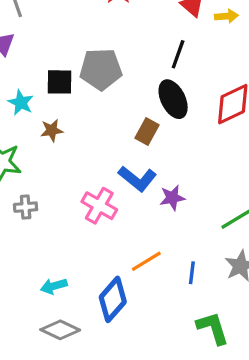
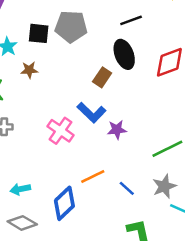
black line: (178, 54) -> (131, 20), turned 45
blue line: (192, 273) -> (127, 188), turned -60

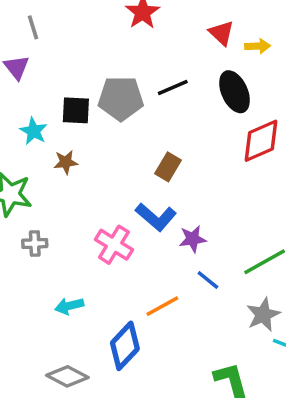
black line: (131, 20) -> (173, 87), moved
black ellipse: (124, 54) -> (235, 92), moved
blue line: (127, 188) -> (208, 280), moved
cyan arrow: (20, 189) -> (69, 306), moved

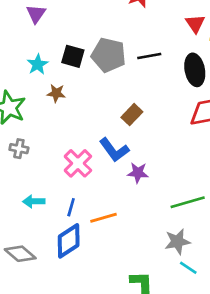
blue line: (208, 280) -> (71, 207), moved, turned 54

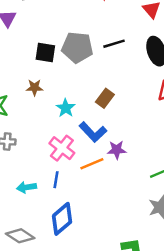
cyan star: (38, 64) -> (66, 108), moved
blue line: (71, 207) -> (56, 180), moved
orange line: (104, 218) -> (92, 164), moved

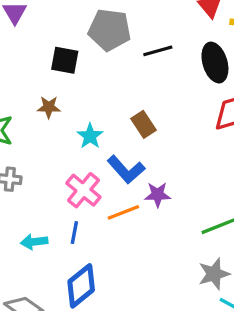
gray pentagon: (77, 47) -> (109, 30), moved
brown rectangle: (105, 98) -> (144, 124), turned -72

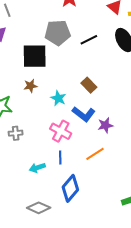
black square: (65, 60) -> (35, 56), size x1.5
orange line: (123, 212) -> (95, 154), moved

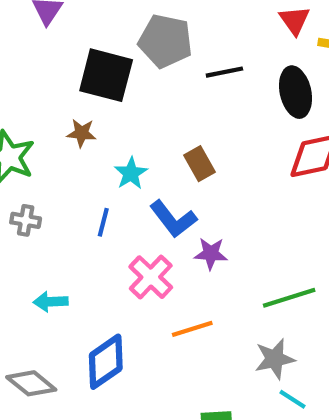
pink cross: (61, 131) -> (151, 277), moved
orange line: (95, 154) -> (192, 329), moved
blue line: (60, 158) -> (103, 222), moved

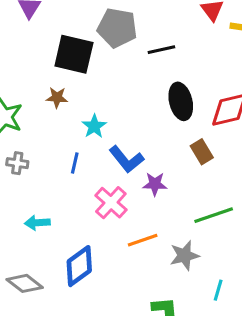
black ellipse: (296, 92) -> (181, 101), moved
brown rectangle: (200, 164) -> (202, 152), moved
gray star: (275, 359) -> (184, 256), moved
cyan line: (292, 399) -> (218, 290), turned 75

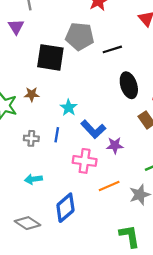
brown star: (57, 97) -> (32, 94), moved
gray cross: (17, 163) -> (31, 138), moved
pink cross: (111, 203) -> (85, 161), turned -30

